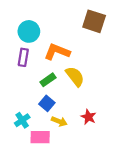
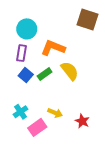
blue square: (47, 103) -> (26, 75), moved
red star: (88, 117) -> (82, 121), moved
pink rectangle: (40, 137) -> (37, 127), turned -36

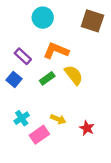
cyan circle: (27, 29) -> (43, 18), moved
purple rectangle: (22, 53) -> (23, 56), turned -56
blue square: (26, 75) -> (14, 79), moved

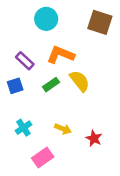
blue square: (14, 79) -> (15, 86), turned 32
pink rectangle: (39, 135) -> (43, 157), moved

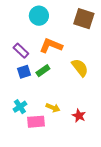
yellow semicircle: (80, 81) -> (80, 68), moved
blue square: (15, 86) -> (24, 72), moved
pink rectangle: (43, 157) -> (36, 122), moved, turned 30

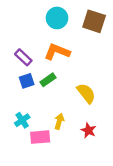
cyan circle: (39, 16) -> (57, 18), moved
yellow semicircle: (80, 68) -> (86, 93), moved
yellow arrow: (53, 108) -> (59, 121), turned -96

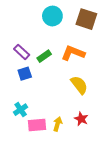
orange L-shape: (57, 52) -> (73, 53), moved
green rectangle: (48, 80) -> (44, 56), moved
yellow arrow: (59, 121) -> (58, 124), moved

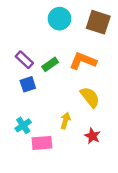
yellow arrow: (58, 124) -> (65, 121), moved

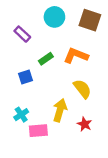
purple rectangle: (24, 60) -> (22, 34), moved
yellow arrow: (65, 121) -> (60, 110), size x1.5

